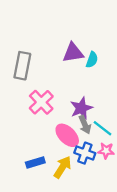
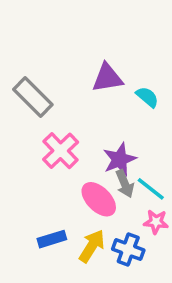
cyan semicircle: (92, 60) -> (147, 97), moved, turned -70
gray rectangle: (22, 66) -> (33, 97), turned -56
blue cross: (85, 153) -> (128, 250), moved

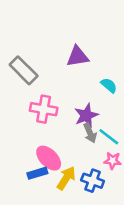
cyan semicircle: (147, 97) -> (109, 85), moved
pink cross: (61, 151) -> (44, 109), turned -36
pink ellipse: (99, 199) -> (49, 158), moved

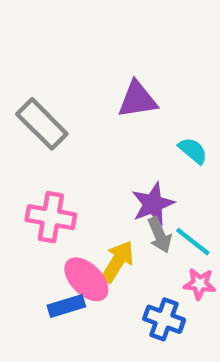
pink cross: (44, 109) -> (51, 217), moved
yellow arrow: (66, 178) -> (117, 262), moved

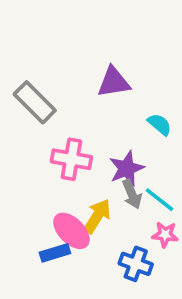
pink cross: (51, 217) -> (71, 159), moved

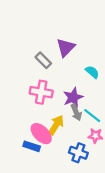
purple triangle: (114, 82) -> (66, 47), turned -36
gray rectangle: (35, 102) -> (43, 60), moved, size x0.7
blue rectangle: (55, 253) -> (32, 146), turned 35

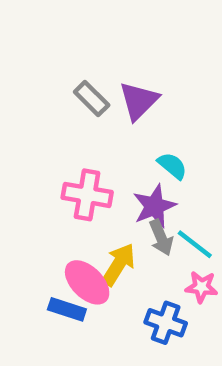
gray rectangle: (43, 60) -> (92, 98), moved
cyan semicircle: (92, 72) -> (172, 166), moved

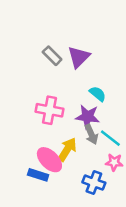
purple star: (154, 206) -> (88, 117), turned 30

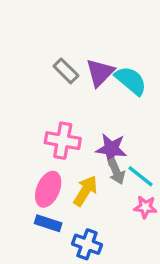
cyan semicircle: (98, 94) -> (131, 81), moved, size x1.5
pink ellipse: (49, 160) -> (48, 189), moved, turned 68
blue cross: (94, 183) -> (87, 244), moved

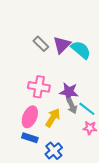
blue cross: (87, 244) -> (54, 151), turned 30

